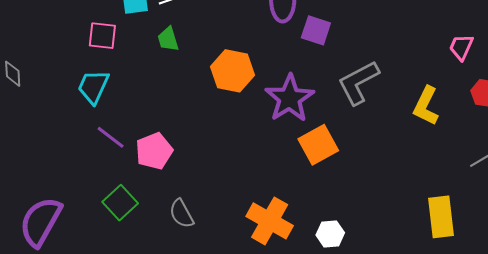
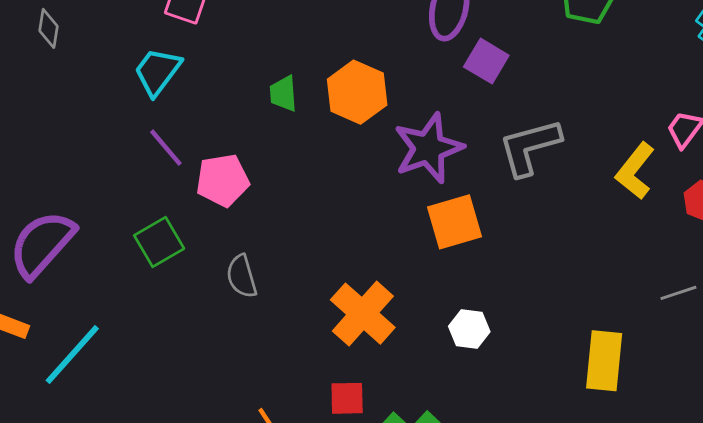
green trapezoid: (168, 39) -> (283, 94), moved
yellow L-shape: (426, 106) -> (635, 171), moved
white hexagon: (330, 234) -> (469, 329), moved

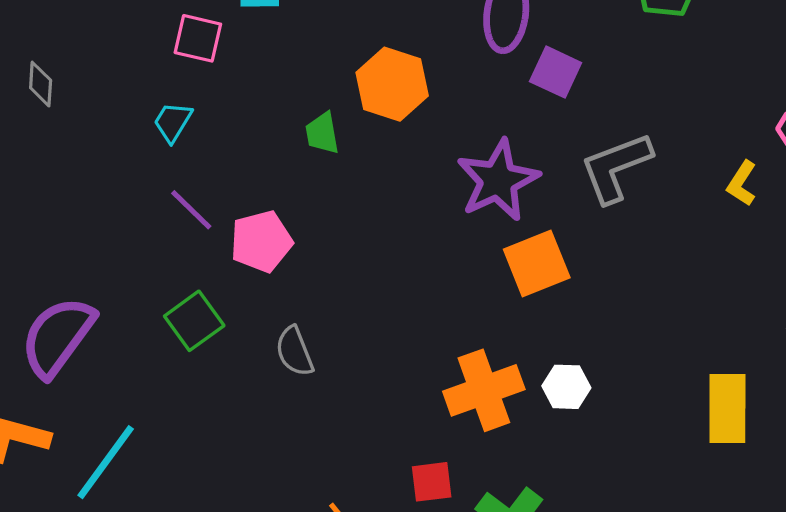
cyan trapezoid: (157, 72) -> (173, 122), size x0.7
orange hexagon: (357, 92) -> (392, 84), moved
yellow L-shape: (635, 171) -> (742, 183), size x0.7
orange cross: (363, 314) -> (484, 390), moved, turned 34

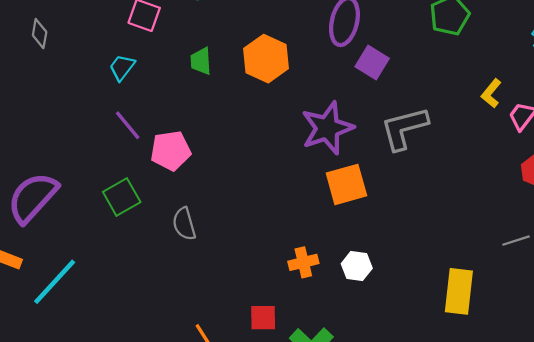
green trapezoid: (322, 133) -> (201, 61), moved
yellow L-shape: (742, 183) -> (491, 93), moved
orange cross: (484, 390) -> (303, 262), size x0.6

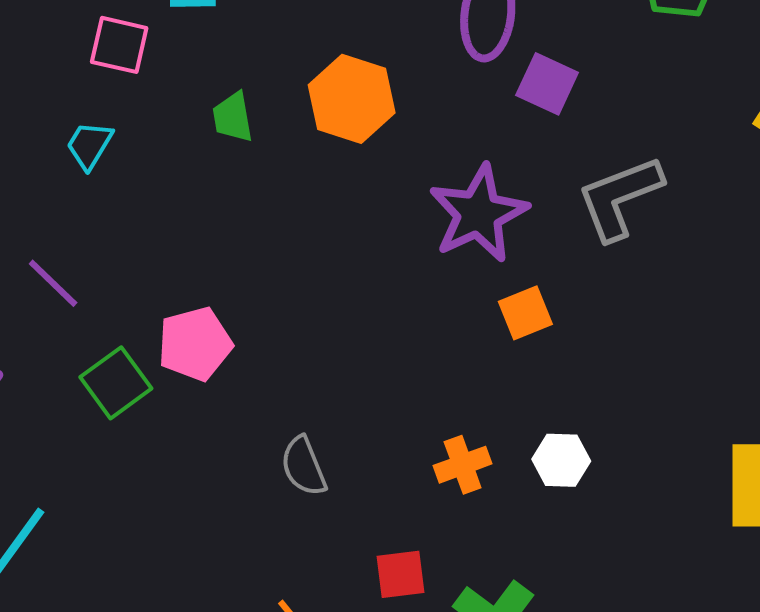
purple line: (128, 125) -> (53, 283), moved
pink pentagon: (171, 151) -> (195, 344), moved
orange square: (346, 184) -> (525, 313), size x0.7
gray semicircle: (184, 224) -> (304, 466), moved

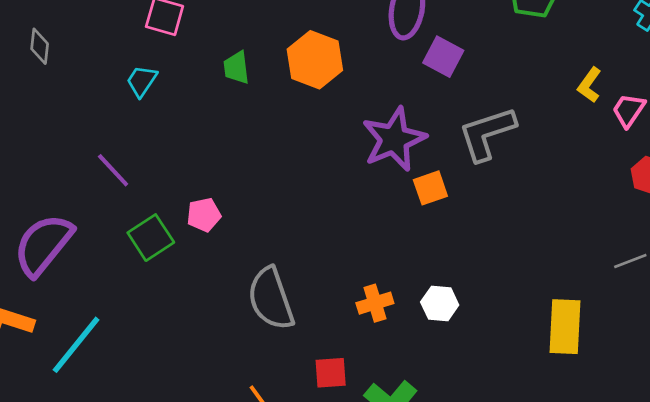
orange square: (525, 313) -> (430, 188), moved
pink pentagon: (195, 344) -> (204, 215), size x0.7
gray semicircle: (304, 466) -> (271, 299), size x1.6

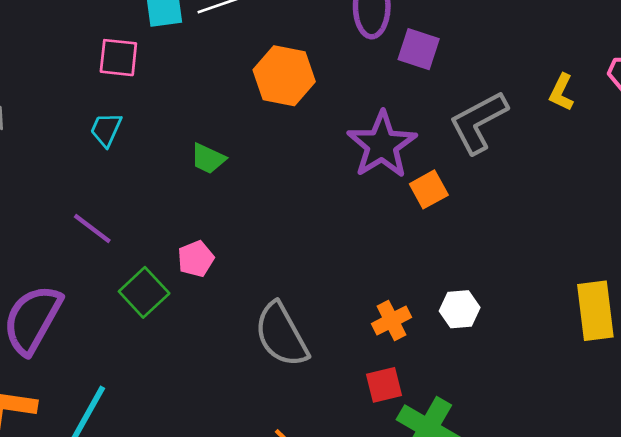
green trapezoid: (236, 68) -> (208, 159), moved, turned -48
yellow L-shape: (589, 85) -> (562, 92), moved
red square: (331, 373) -> (384, 385), moved

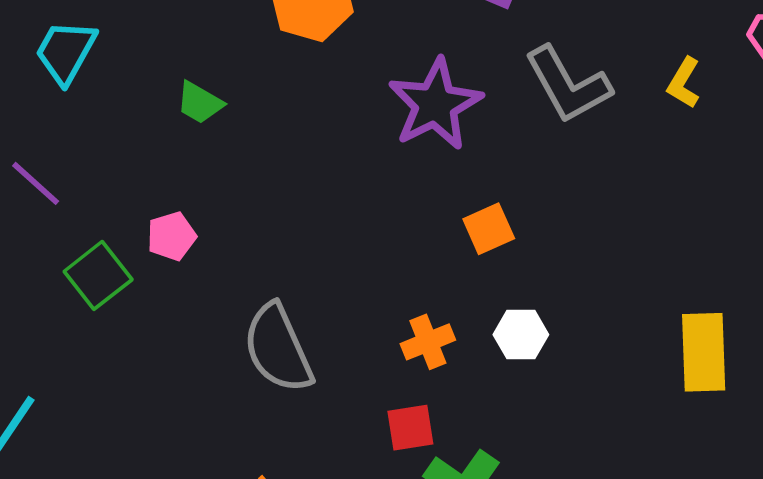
yellow L-shape: (562, 92) -> (684, 83), moved
gray L-shape: (478, 122) -> (568, 85), turned -96
cyan trapezoid: (106, 130) -> (66, 52), size x1.4
orange square: (429, 189) -> (489, 229), moved

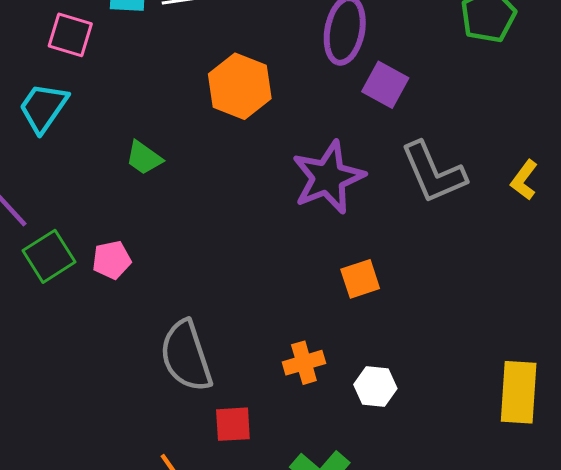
green square: (98, 275) -> (49, 256), moved
white hexagon: (521, 335) -> (375, 386), moved
red square: (410, 428) -> (233, 424), moved

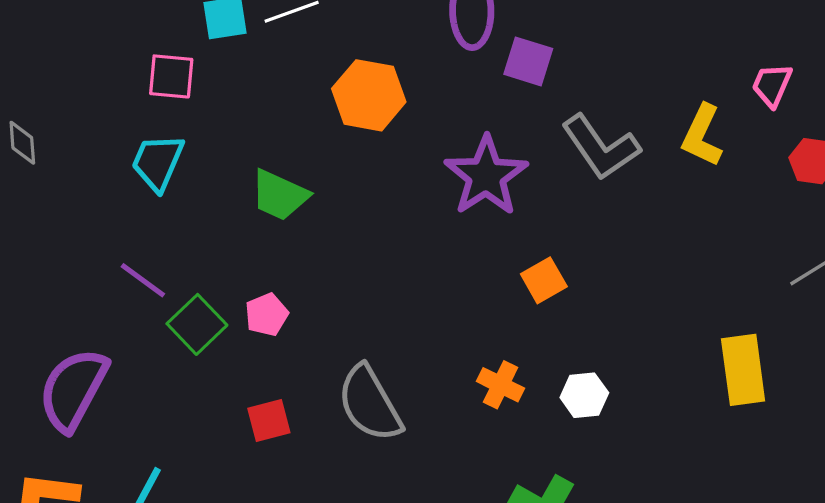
green trapezoid: (144, 158) -> (279, 195), size x1.4
yellow L-shape: (524, 180) -> (702, 135), size x1.4
orange cross: (304, 363) -> (501, 385), turned -36
red square: (233, 424) -> (269, 420), moved

